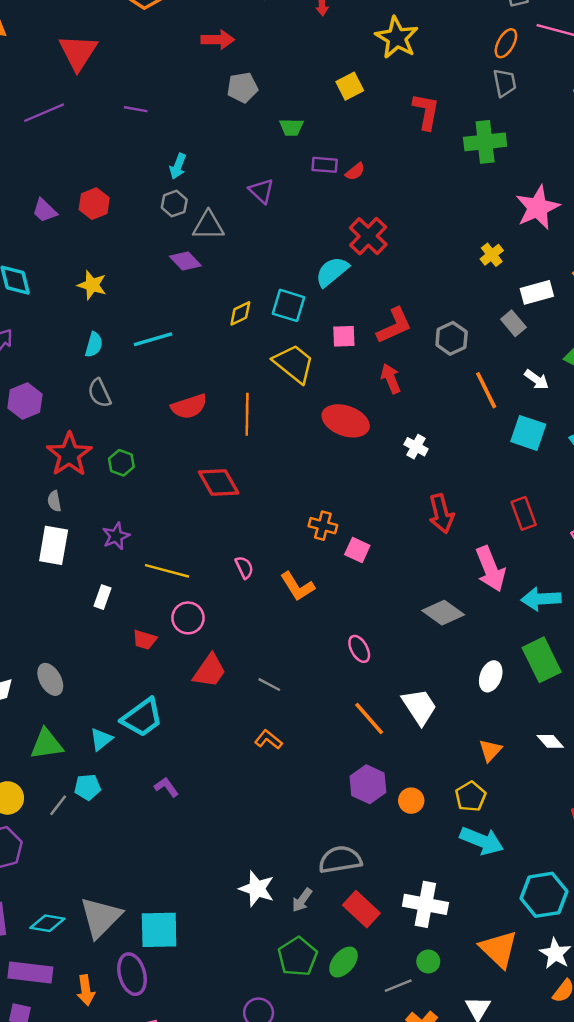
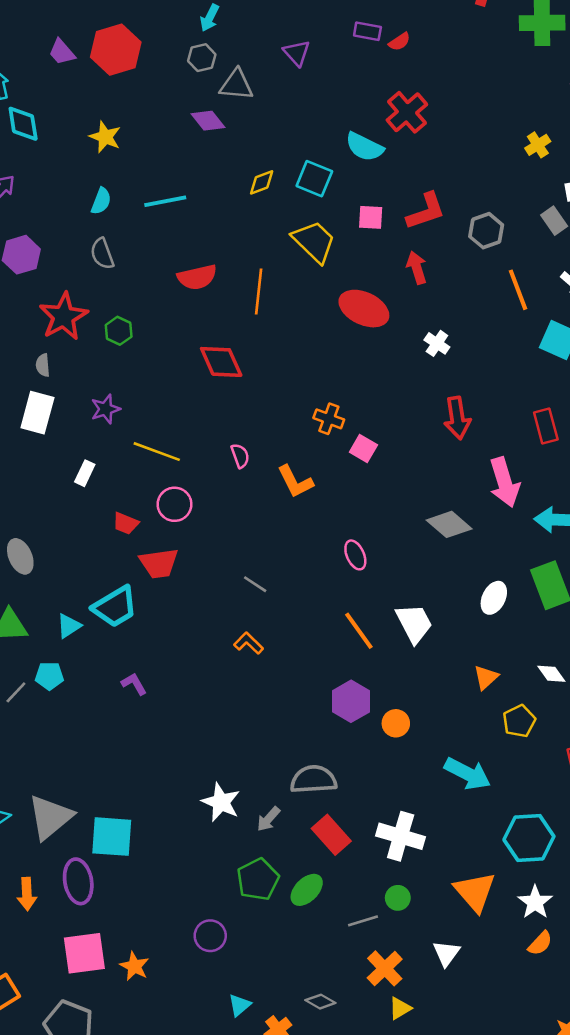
red hexagon: (94, 204) -> (116, 50), size x1.5
cyan semicircle: (332, 272) -> (364, 147), turned -120
red trapezoid: (210, 671) -> (159, 563), moved, turned 42
yellow pentagon: (471, 796) -> (519, 721), moved

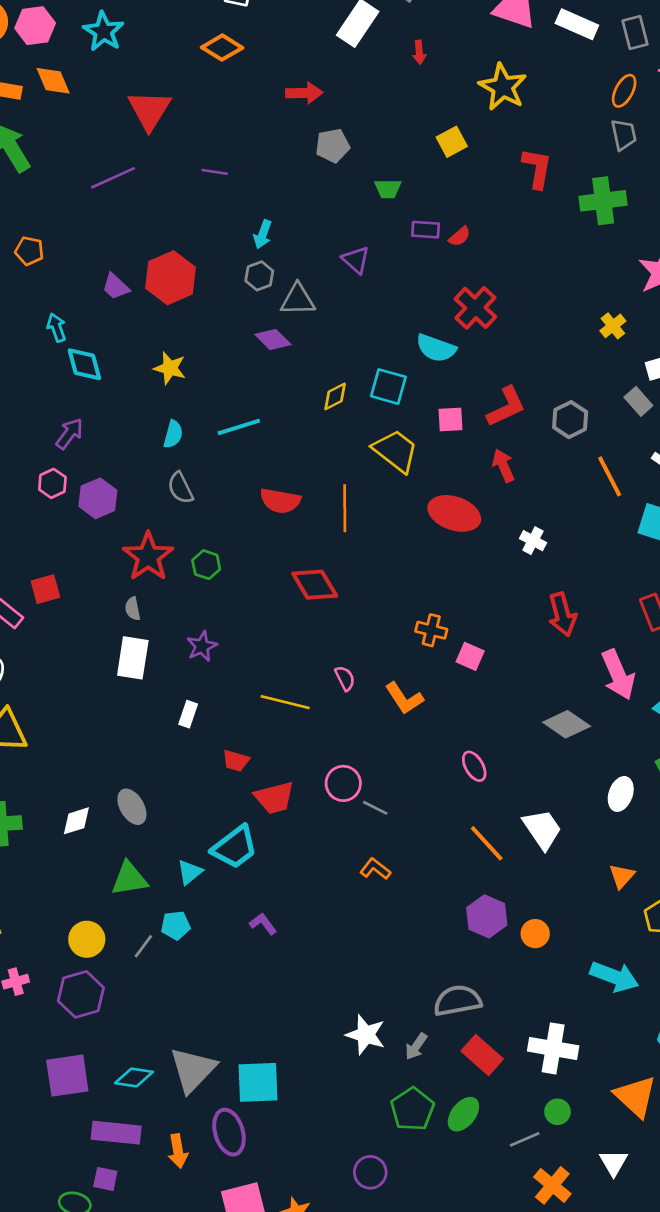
red semicircle: (197, 277) -> (280, 501), turned 30
yellow line: (157, 452) -> (285, 702), moved
pink circle: (175, 504) -> (343, 783), moved

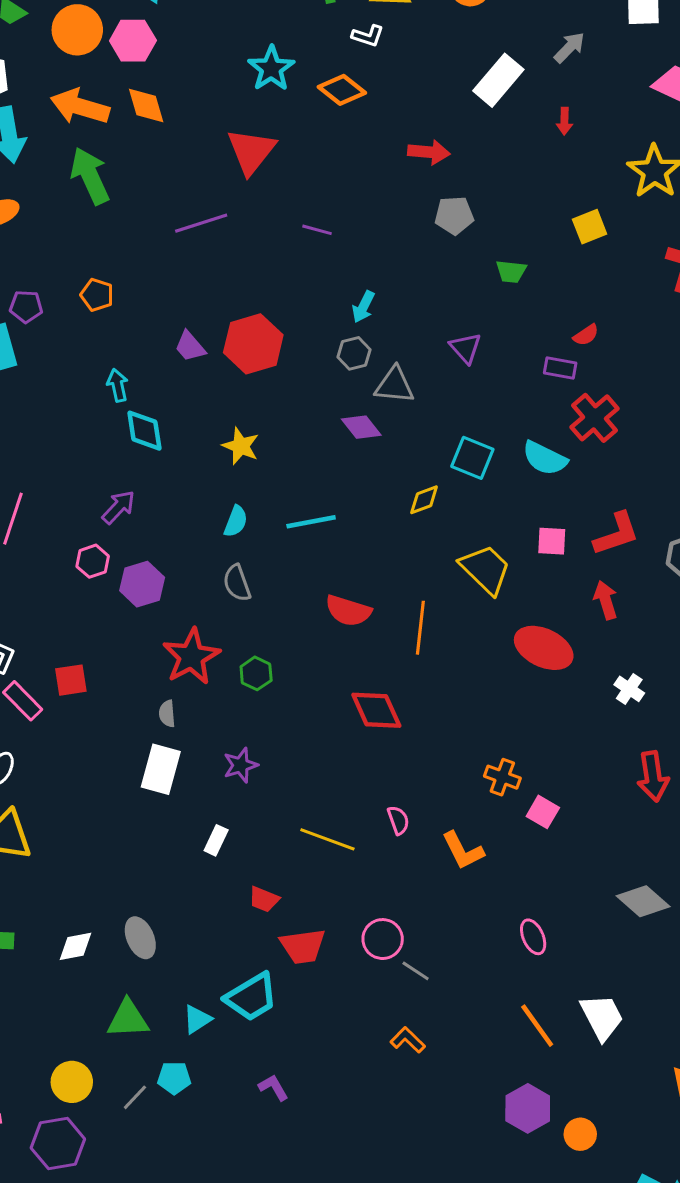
cyan star: (103, 31) -> (271, 68), moved
purple rectangle: (426, 230) -> (560, 368), moved
cyan square: (388, 387) -> (472, 458), moved

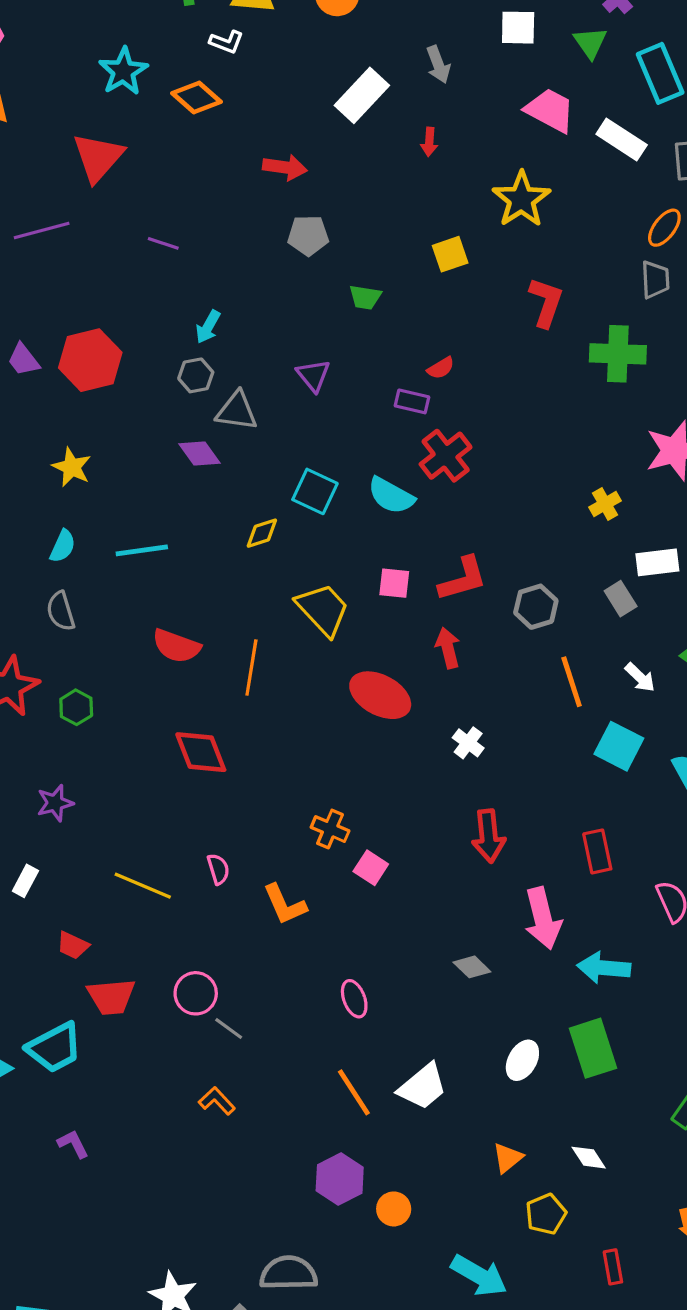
gray arrow: (569, 47) -> (438, 65), turned 112
gray diamond: (643, 901) -> (472, 967), size x0.7
white trapezoid: (602, 1017) -> (423, 1087), turned 75

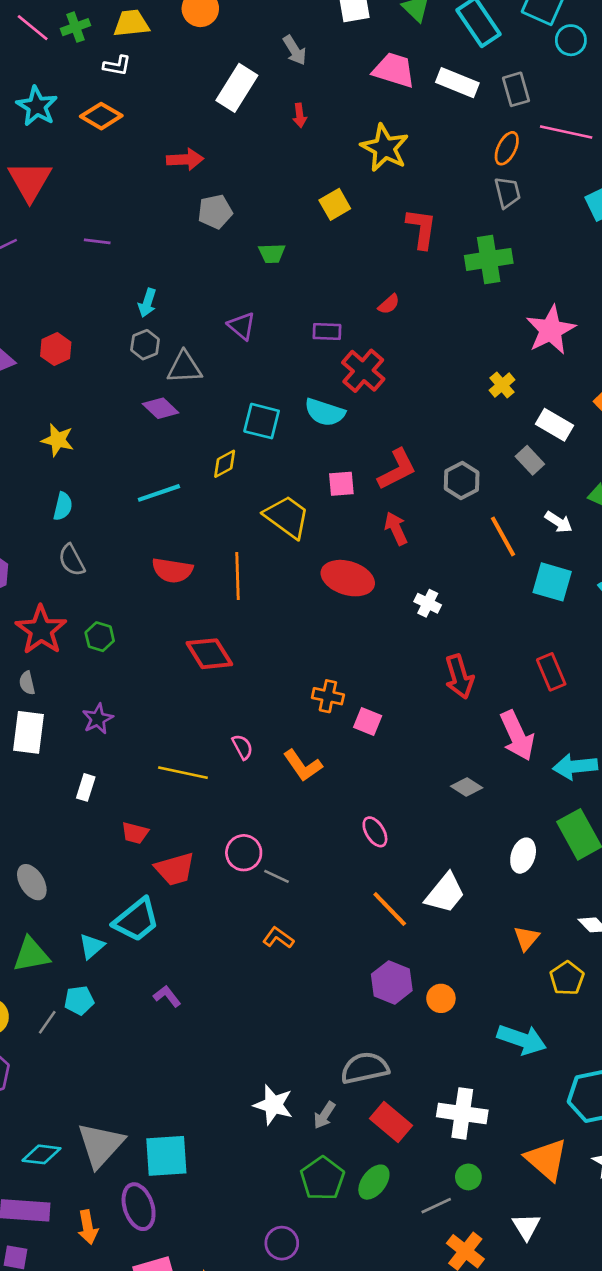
red hexagon: (90, 360) -> (56, 349), size x0.6
red semicircle: (441, 368) -> (389, 304), moved
cyan line: (142, 550) -> (159, 493), moved
white rectangle: (657, 562) -> (554, 425), turned 48

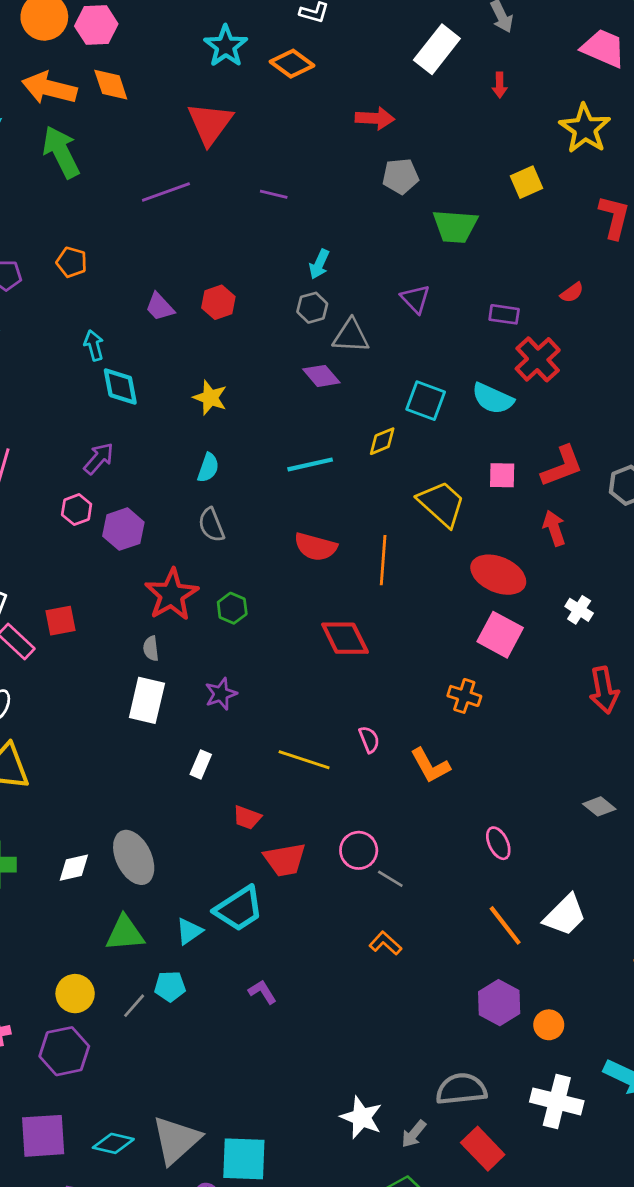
green trapezoid: (272, 253) -> (455, 226), size x1.6
pink square: (368, 722) -> (500, 635), moved, size x1.5
gray ellipse: (32, 882) -> (134, 857), size x1.4
white cross: (462, 1113) -> (557, 1101), moved

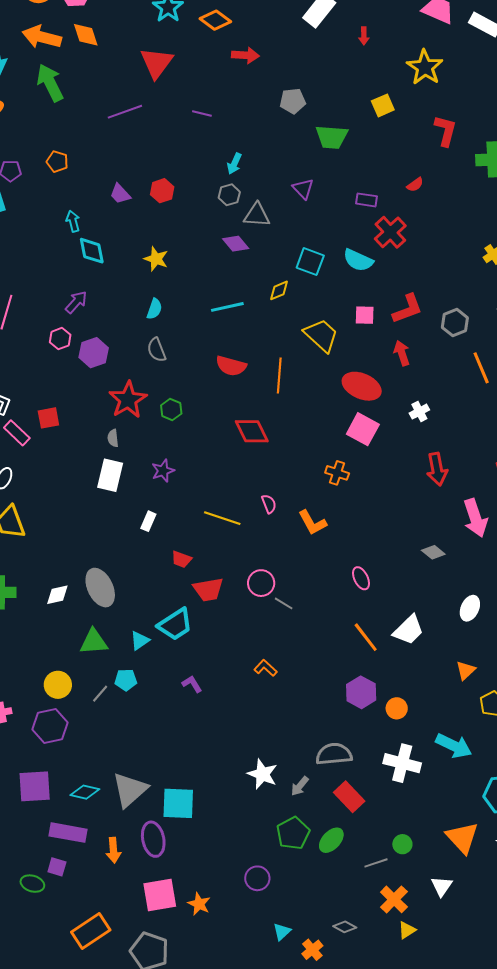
red arrow: (375, 118) -> (245, 55), moved
white cross: (579, 610) -> (419, 412), turned 30
orange L-shape: (385, 943) -> (265, 668), moved

